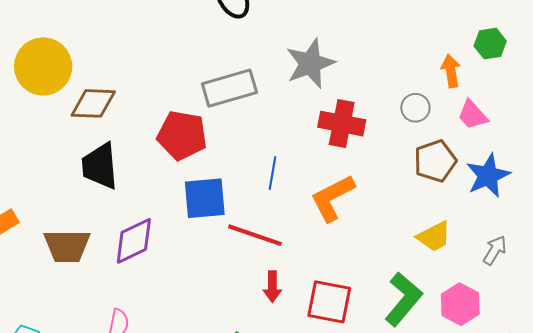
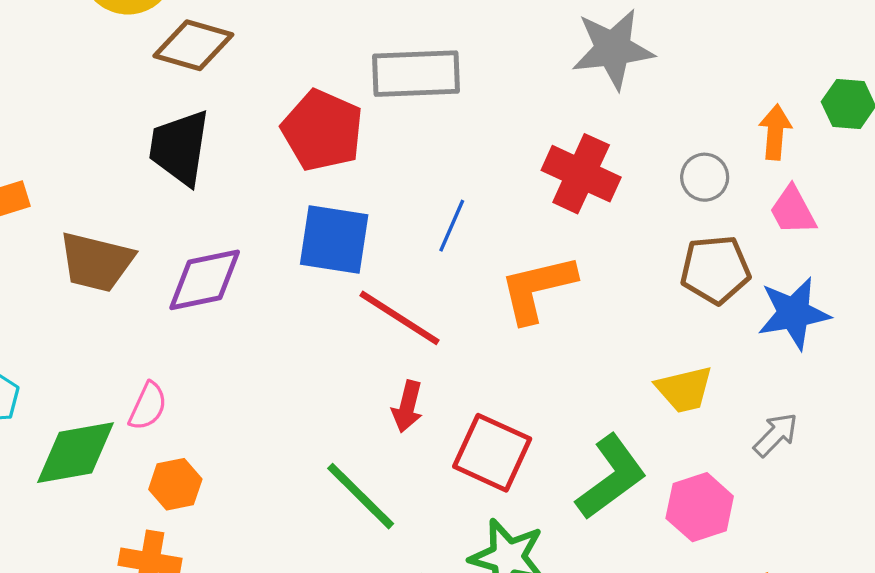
gray star: (310, 64) -> (613, 49), moved

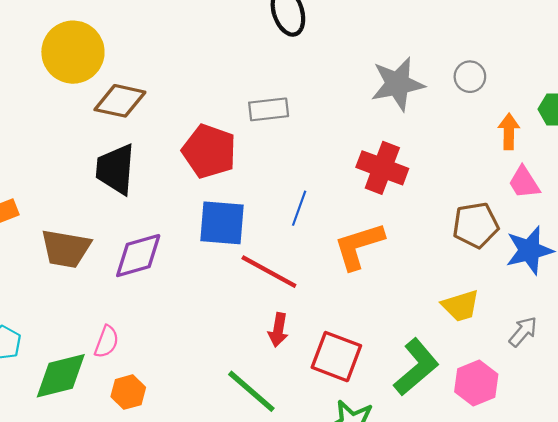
gray rectangle: (416, 74) -> (269, 109), size x0.7
gray circle: (705, 177) -> (470, 77), moved

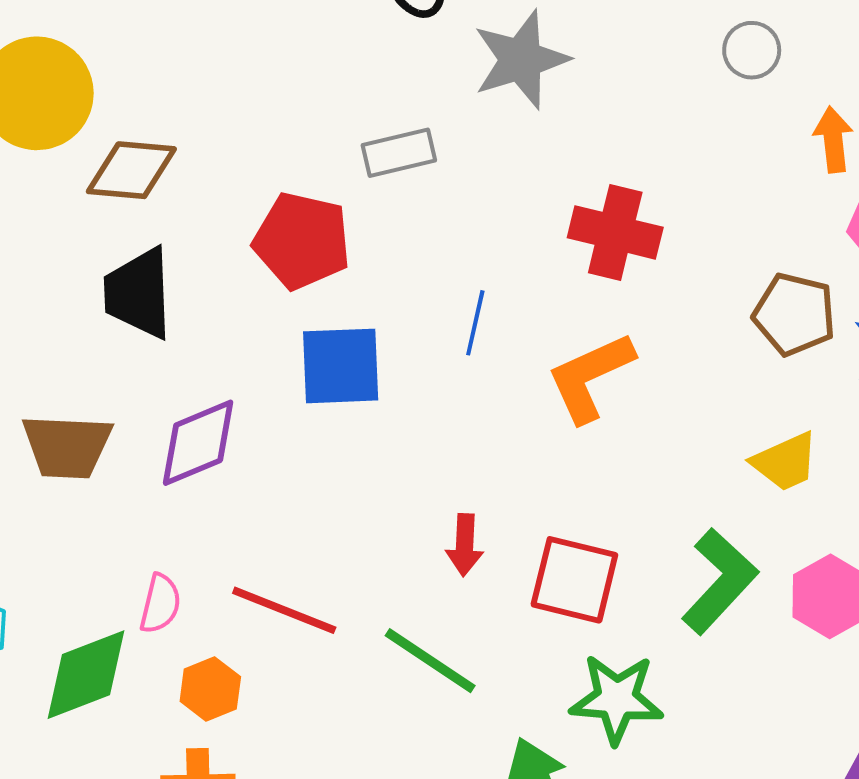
gray star: (398, 84) -> (521, 60), moved
brown pentagon: (476, 225) -> (794, 314), turned 30
red line: (269, 272) -> (284, 610), moved

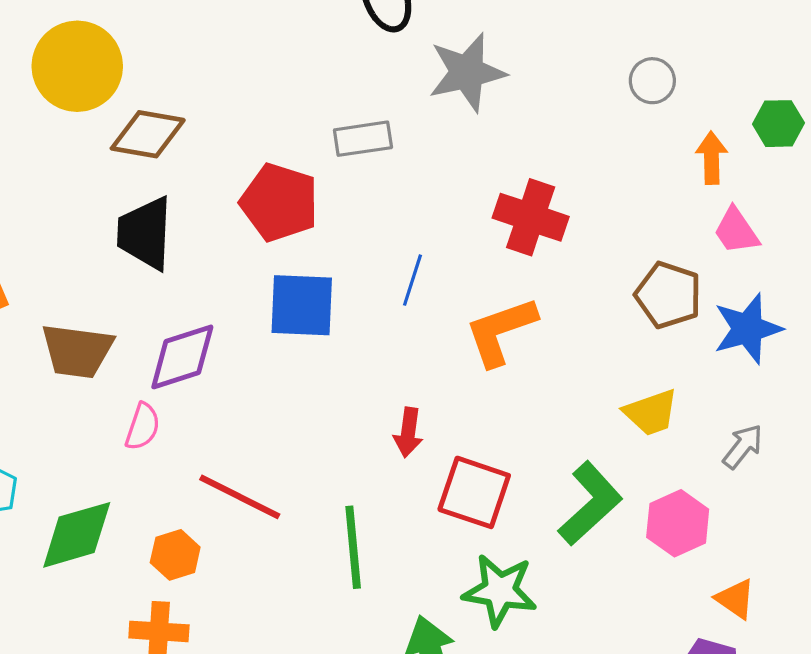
red arrow: (465, 545) -> (408, 432), moved
pink semicircle: (160, 604) -> (143, 427), moved
green line: (430, 661) -> (353, 547), turned 46

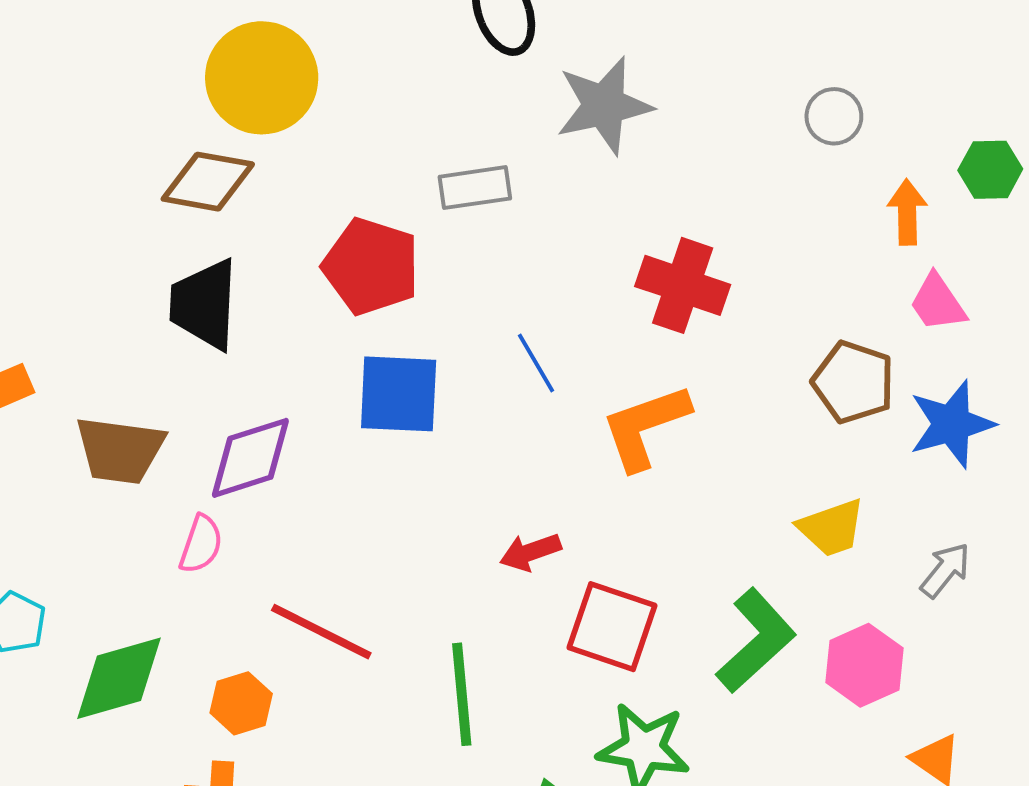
yellow circle: (77, 66) -> (262, 78), moved
blue line: (412, 280) -> (536, 363), turned -48
red arrow: (408, 432) -> (530, 552), turned 63

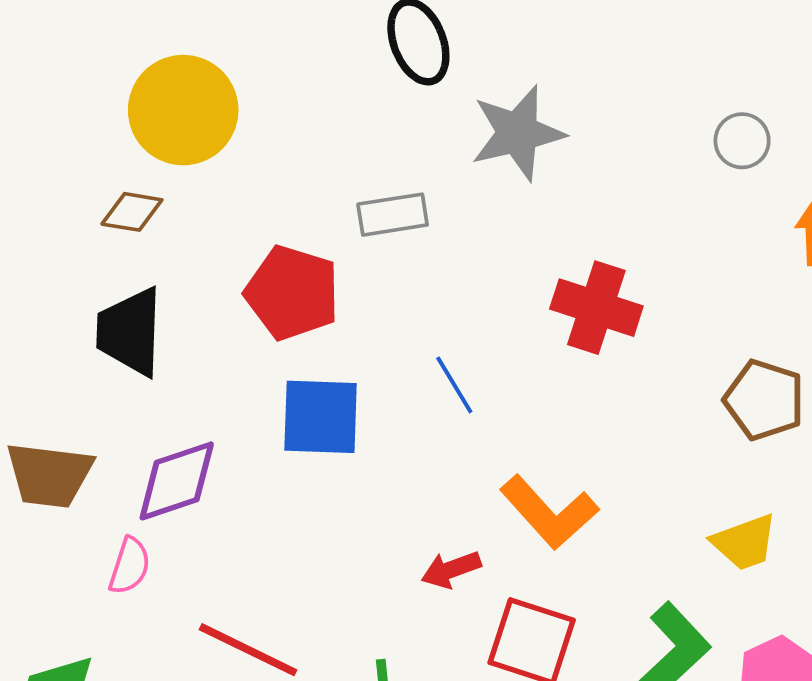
brown diamond: (208, 182) -> (132, 212), size x0.7
orange L-shape: (645, 427) -> (549, 512), moved, turned -112

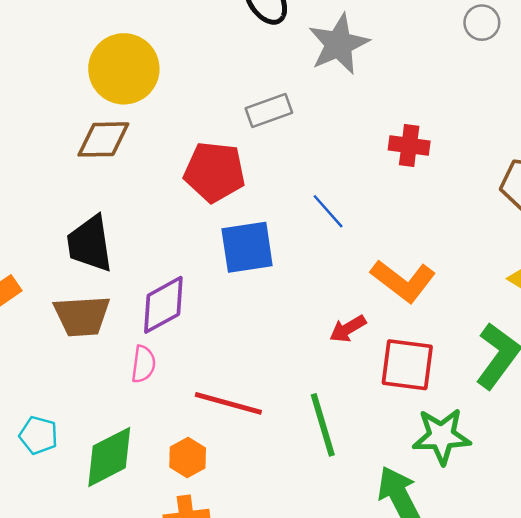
brown diamond: (132, 212) -> (103, 139), size x1.4
red cross: (596, 308) -> (409, 145), size x0.7
black trapezoid: (130, 332) -> (90, 244), moved

